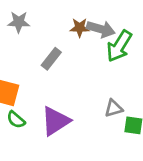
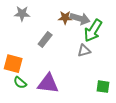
gray triangle: (114, 108) -> (84, 51), moved
purple triangle: (56, 121) -> (48, 84), turned 40

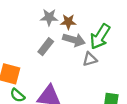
gray star: (22, 14) -> (49, 17), moved
gray arrow: (80, 19) -> (74, 40), moved

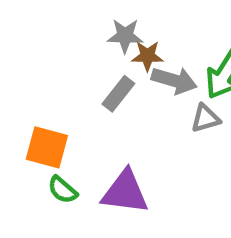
brown star: (68, 22) -> (147, 56), moved

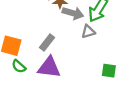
gray rectangle: (118, 94) -> (47, 42), moved

